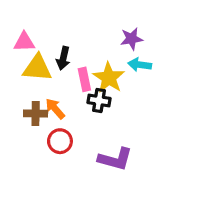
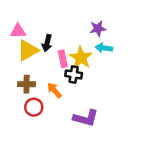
yellow triangle: (37, 68) -> (28, 50), turned -35
orange arrow: (55, 109) -> (54, 90), moved
red circle: (60, 141) -> (34, 107), moved

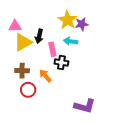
cyan arrow: (104, 48) -> (71, 41), moved
yellow star: (81, 58) -> (68, 20), moved
purple L-shape: (86, 118) -> (85, 106), moved

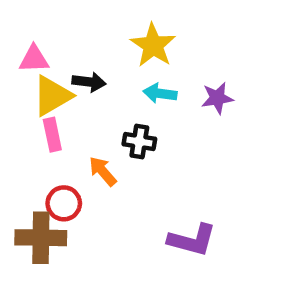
purple star: (82, 24) -> (217, 98), moved
black arrow: (39, 36) -> (89, 82), turned -96
pink rectangle: (52, 49) -> (52, 135), moved
brown cross: (22, 71) -> (41, 238), moved, size x1.5

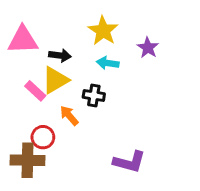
pink triangle: (34, 59) -> (23, 40), size x1.5
yellow triangle: (52, 96) -> (55, 80), moved
purple star: (217, 98) -> (148, 48), moved, turned -30
pink rectangle: (52, 135) -> (35, 91), turned -35

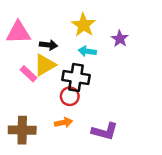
black cross: (94, 96) -> (76, 78), size x1.5
orange arrow: (69, 116) -> (63, 123), moved, turned 120
red circle: (43, 137) -> (70, 96), moved

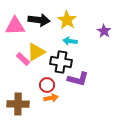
purple star: (120, 39) -> (104, 31), moved
black arrow: (48, 45) -> (39, 20), moved, size x1.5
red circle: (70, 96) -> (47, 85), moved
purple L-shape: (105, 131) -> (78, 79), moved

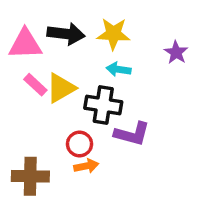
yellow star: (67, 20) -> (113, 34), turned -30
pink rectangle: (23, 59) -> (35, 85), moved

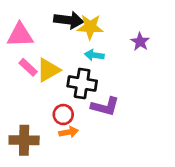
black arrow: (66, 34) -> (69, 20), moved

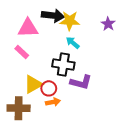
pink triangle: (20, 35) -> (28, 28), moved
purple star: (140, 42) -> (108, 24), moved
cyan arrow: (94, 55) -> (73, 43), turned 32
yellow triangle: (48, 70) -> (33, 84), moved

